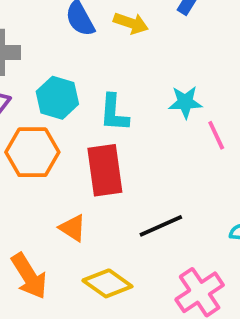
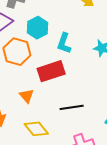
red rectangle: (105, 170) -> (51, 71), turned 64

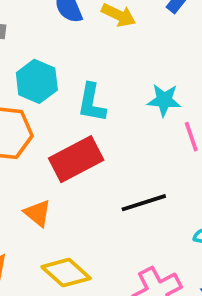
black line: (72, 107) -> (144, 203), moved

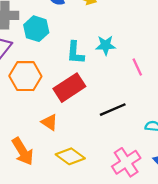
cyan hexagon: (37, 81) -> (36, 29), moved
cyan star: (164, 100) -> (106, 45), moved

